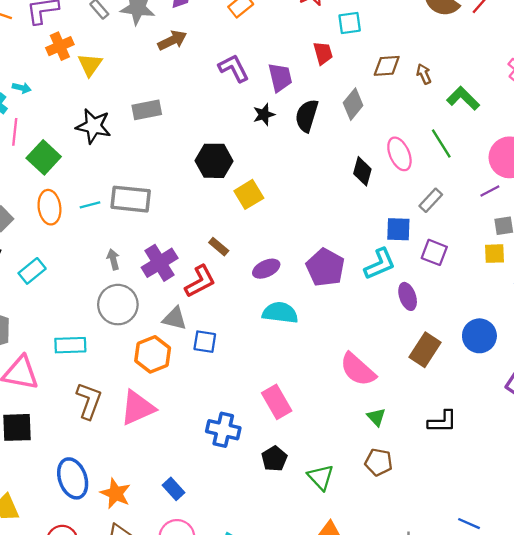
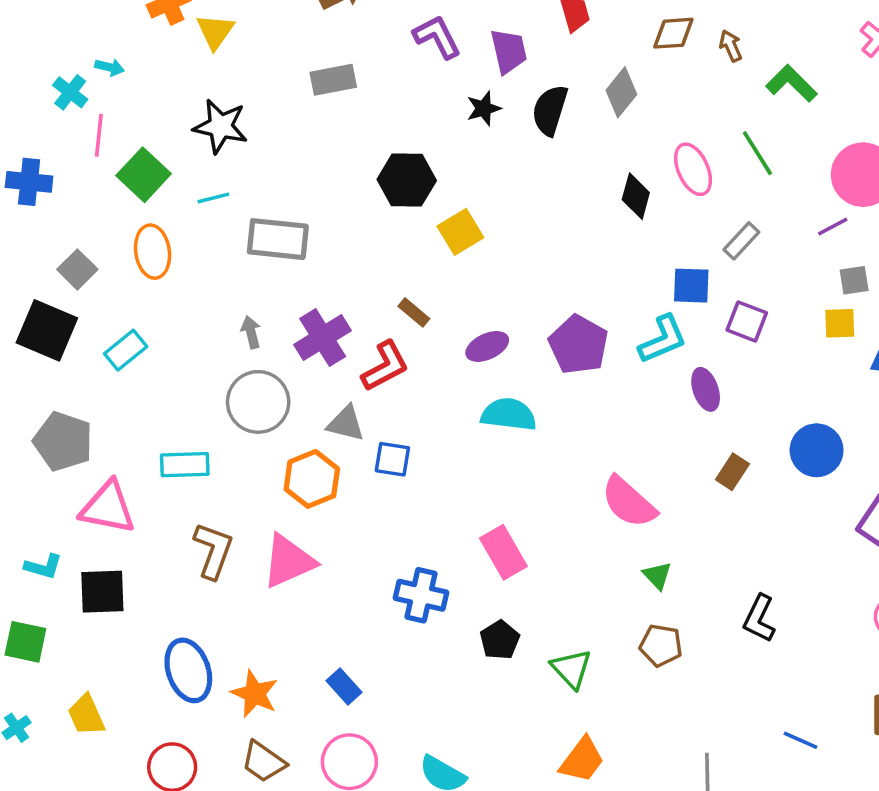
gray rectangle: (147, 110) -> (333, 80), moved
cyan line: (90, 205) -> (213, 198), moved
brown rectangle: (425, 350) -> (732, 472), size x0.7
black L-shape: (442, 422) -> (759, 619), moved, turned 116

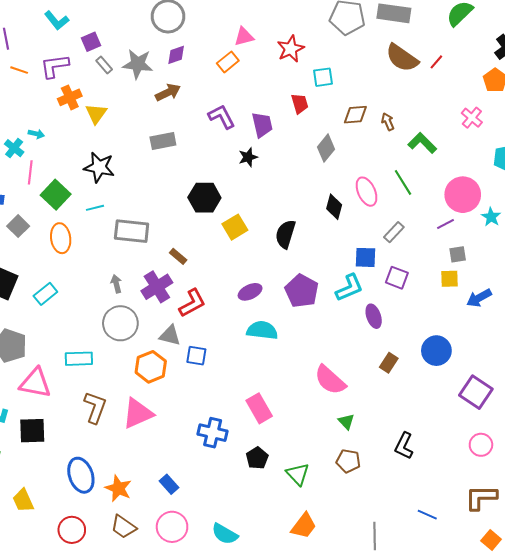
black semicircle: (550, 110) -> (285, 234), moved
gray square: (77, 269) -> (18, 226), moved
brown rectangle: (414, 312) -> (178, 256), moved

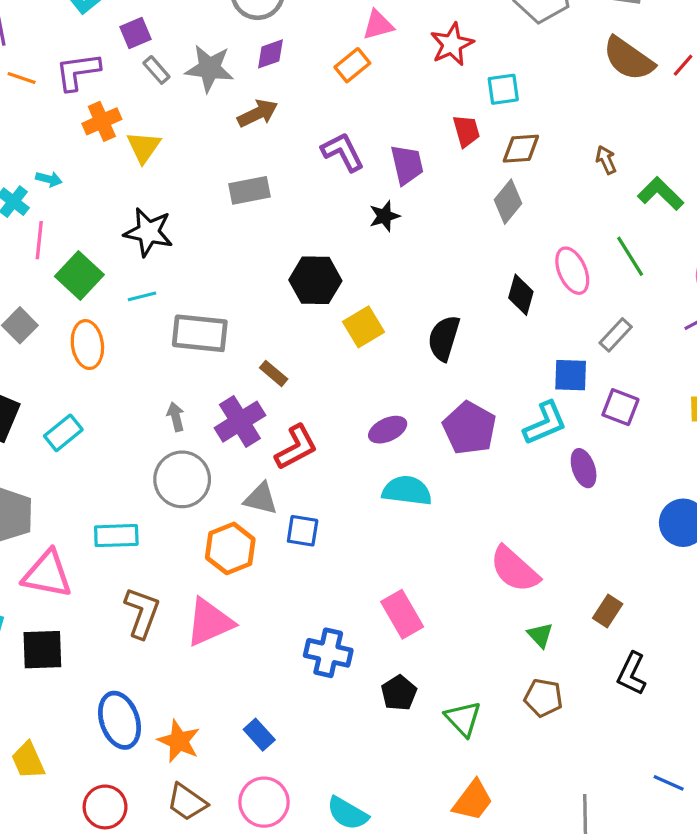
brown diamond: (355, 115) -> (521, 149), moved
brown rectangle: (389, 363) -> (608, 611), moved

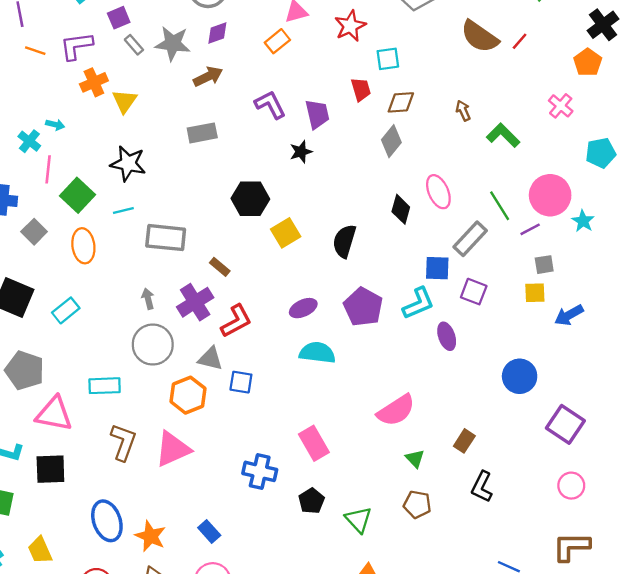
green line: (630, 256) -> (500, 206), moved
gray rectangle: (616, 335) -> (470, 239), size x1.4
pink semicircle: (514, 569) -> (396, 410), turned -75

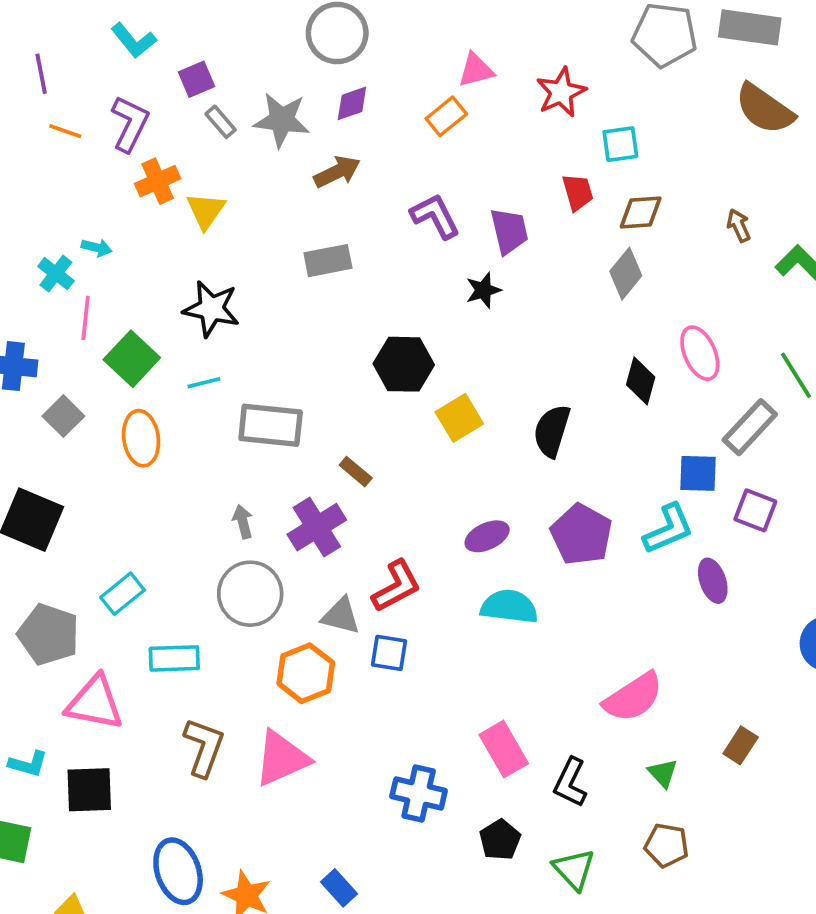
purple L-shape: (76, 46) -> (130, 124), turned 124
cyan rectangle: (66, 310) -> (123, 594), moved
red L-shape: (236, 321) -> (396, 586), moved
black L-shape: (482, 487) -> (570, 782), moved

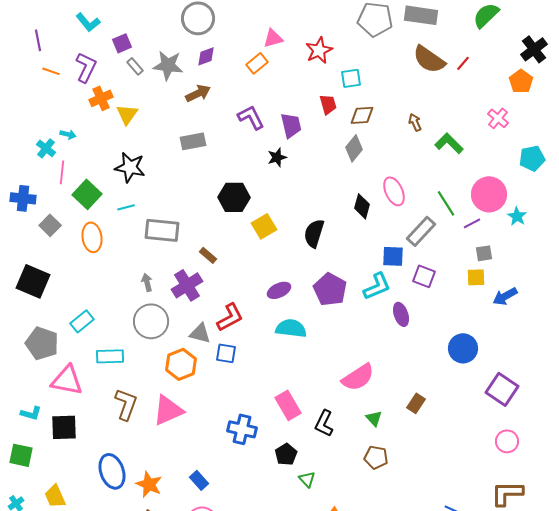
green triangle: (574, 869) -> (307, 479), moved, size x0.7

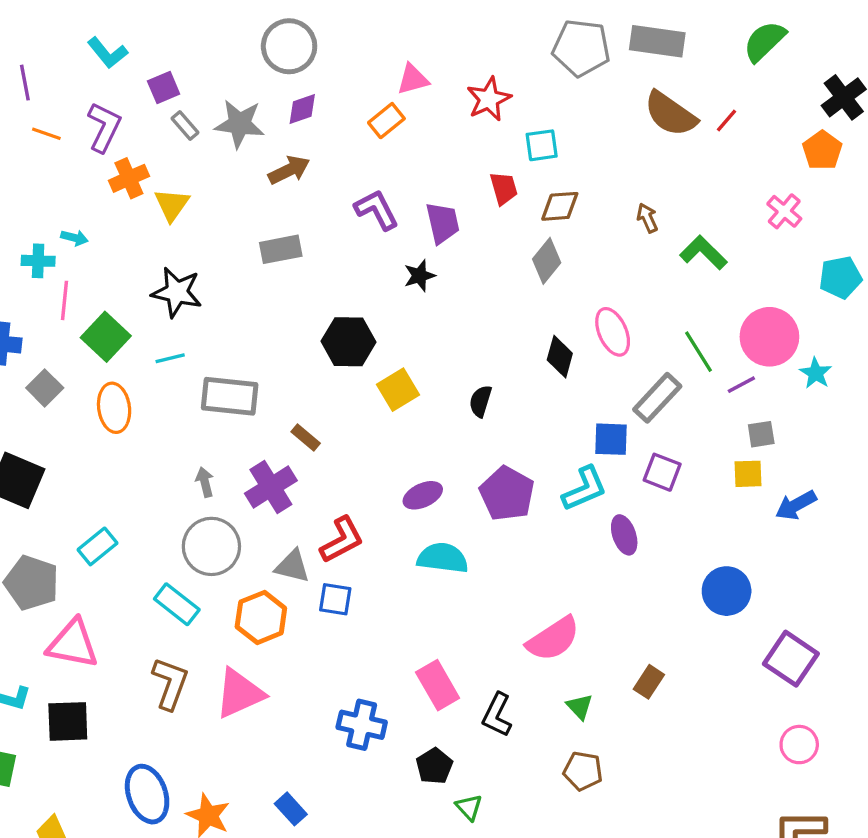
cyan cross: (46, 148) -> (38, 261), turned -36
black semicircle: (314, 233) -> (481, 401), size x0.7
cyan rectangle: (110, 356) -> (177, 604), moved, turned 40

